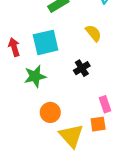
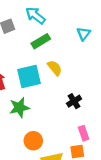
yellow semicircle: (93, 33) -> (55, 68), moved
black cross: (82, 68) -> (74, 101), moved

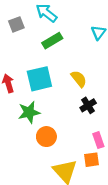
yellow semicircle: (55, 68) -> (79, 79), moved
orange circle: (33, 141) -> (46, 137), moved

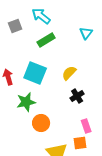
cyan square: (39, 79) -> (35, 73), turned 35
yellow semicircle: (79, 79) -> (69, 73), turned -98

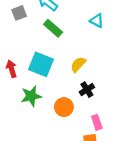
cyan triangle: (86, 33) -> (97, 21), turned -40
green rectangle: (46, 40) -> (53, 28), turned 72
orange circle: (41, 123) -> (64, 107), moved

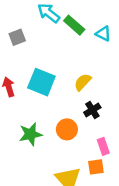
gray square: (19, 13) -> (17, 37), moved
green rectangle: (53, 28) -> (74, 25), moved
green star: (31, 96) -> (31, 134), moved

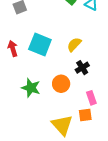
green star: (31, 134) -> (31, 88), turned 30

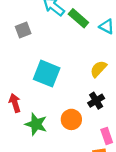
yellow semicircle: (74, 44) -> (98, 69), moved
red arrow: (13, 48) -> (15, 103), moved

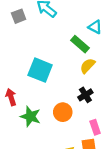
green rectangle: (78, 18) -> (80, 44), moved
gray square: (23, 30) -> (19, 16), moved

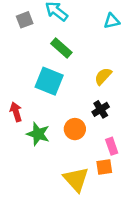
cyan triangle: (95, 27) -> (112, 21), moved, turned -40
green rectangle: (80, 44) -> (61, 48), moved

